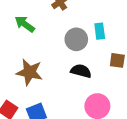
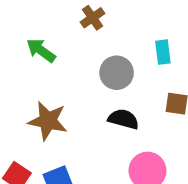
cyan rectangle: (100, 31) -> (163, 52), moved

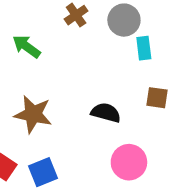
gray circle: (117, 73) -> (124, 20), moved

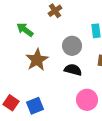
gray circle: (124, 20) -> (72, 46), moved
brown star: (33, 114) -> (37, 60), moved, turned 30

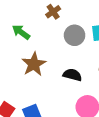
gray circle: (72, 46) -> (75, 35), moved

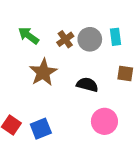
brown cross: (53, 12) -> (65, 39), moved

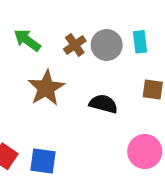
pink circle: (104, 121) -> (145, 152), moved
blue square: (41, 129) -> (43, 161), turned 30

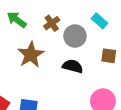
cyan rectangle: (140, 42) -> (99, 21), turned -42
gray circle: (107, 45) -> (75, 36), moved

